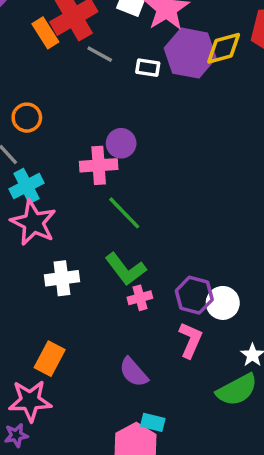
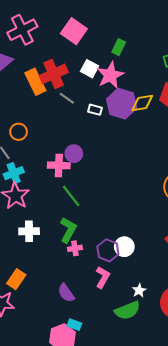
orange rectangle: (45, 33) -> (35, 82), size x1.4
green L-shape: (126, 269) -> (68, 230), turned -120
white circle: (223, 303) -> (124, 247), moved

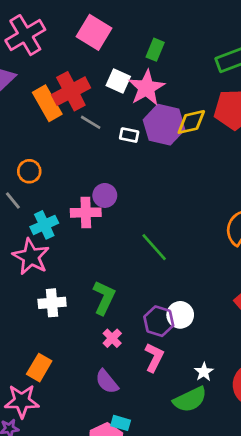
cyan cross: (14, 173) -> (44, 225), moved
green line: (71, 196) -> (154, 247), moved
pink cross: (75, 248) -> (112, 338), moved, turned -32

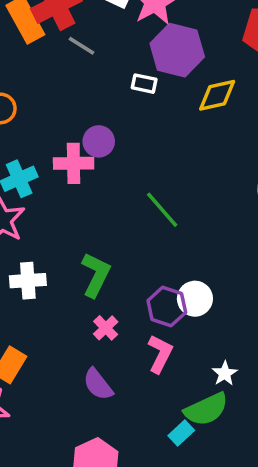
yellow diamond: (191, 122) -> (217, 95), moved
white rectangle: (129, 135) -> (144, 84), moved
cyan rectangle: (121, 423) -> (181, 433), moved, turned -60

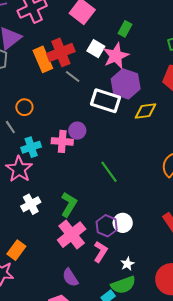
white rectangle: (144, 84) -> (106, 101), size x2.0
white cross: (28, 281) -> (31, 204), turned -30
pink cross: (106, 328) -> (72, 235), size x2.0
white star: (225, 373) -> (127, 264), moved
purple semicircle: (98, 384) -> (70, 277), moved

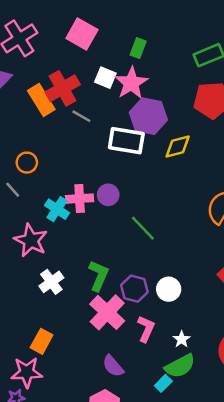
purple circle: (77, 131) -> (108, 195), moved
cyan cross: (31, 147) -> (57, 209), moved, turned -30
purple hexagon: (107, 226) -> (134, 289), moved

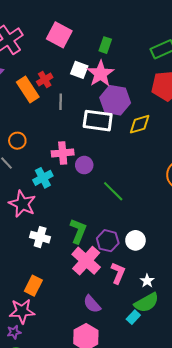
red cross: (63, 88) -> (45, 80), size x0.6
gray line: (81, 116) -> (61, 102), turned 63
pink cross: (80, 199) -> (63, 153), moved
cyan cross: (57, 209) -> (43, 178), turned 30
white cross: (51, 282) -> (40, 237), turned -36

